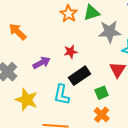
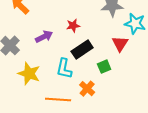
orange cross: (102, 115) -> (87, 89), moved

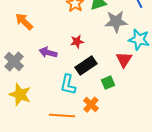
purple arrow: (44, 37) -> (48, 53), turned -138
yellow star: (29, 74) -> (20, 95), moved

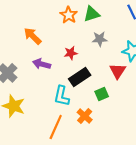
orange arrow: (24, 22) -> (33, 36), moved
gray star: (116, 22) -> (100, 39), moved, size x0.7
orange line: (62, 116) -> (56, 127), turned -70

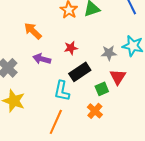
gray star: (100, 39) -> (109, 53), moved
red triangle: (118, 71) -> (118, 77), moved
orange cross: (85, 116) -> (95, 111), moved

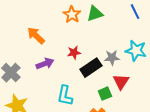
purple arrow: (42, 59) -> (45, 64), turned 144
black rectangle: (80, 72) -> (91, 68), moved

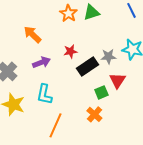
cyan L-shape: (65, 96) -> (44, 94), moved

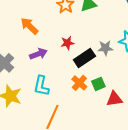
red triangle: (117, 80) -> (114, 99), moved, turned 48
orange cross: (94, 114) -> (79, 83), moved

